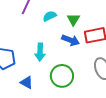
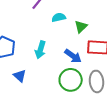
blue arrow: (71, 40) -> (73, 56), moved
green circle: (62, 76) -> (71, 80), moved

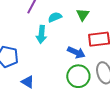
green triangle: (81, 27) -> (83, 15), moved
cyan arrow: (40, 50) -> (41, 34), moved

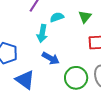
blue arrow: (76, 52) -> (51, 58), moved
blue triangle: (28, 82) -> (25, 80), size x1.5

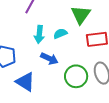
cyan semicircle: (57, 17) -> (60, 34), moved
green triangle: (85, 17) -> (81, 15), size x1.5

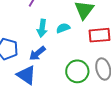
blue arrow: (49, 59) -> (37, 53), moved, turned 114

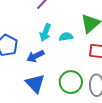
blue triangle: (26, 75) -> (35, 83), moved

